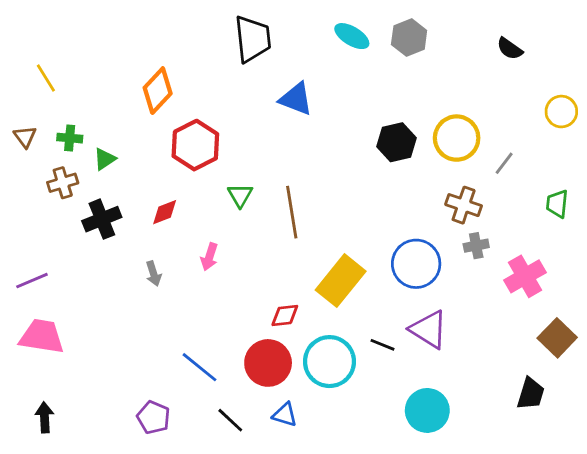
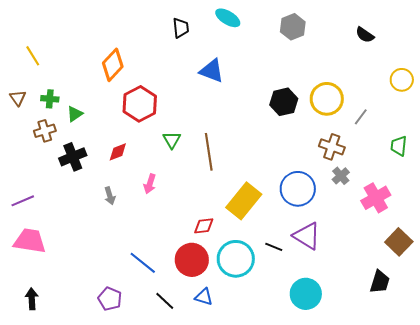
cyan ellipse: (352, 36) -> (228, 18), moved
black trapezoid: (253, 39) -> (181, 28), size x0.6
gray cross: (476, 246) -> (341, 176), turned -30

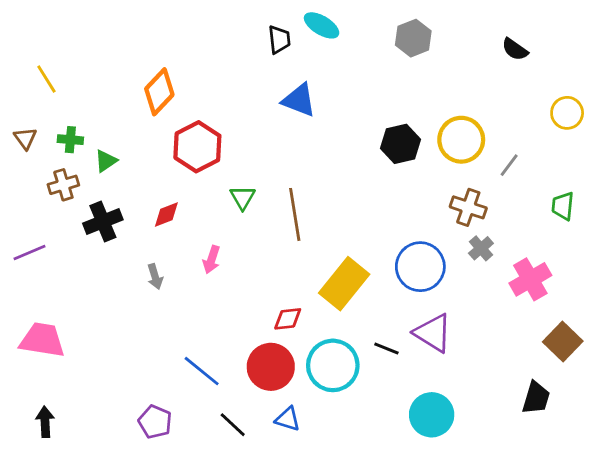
black trapezoid: (181, 28) -> (279, 40), moved
purple line: (23, 201) -> (30, 253), moved

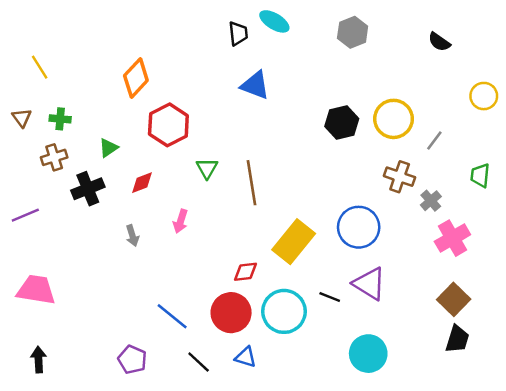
green triangle: (106, 161) -> (108, 148), moved
gray cross: (481, 248) -> (431, 201), moved
brown square: (563, 341) -> (454, 299), moved

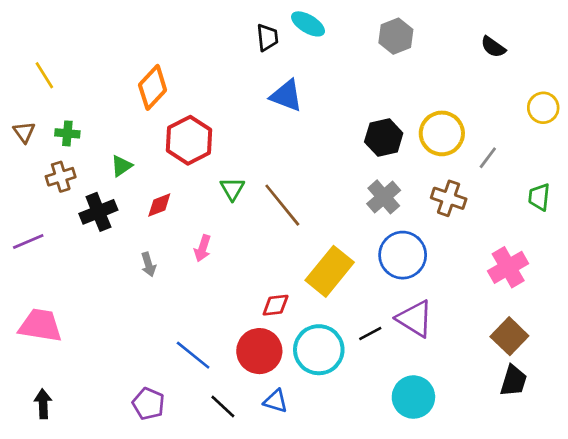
brown line: (252, 183) -> (282, 205), turned -30
gray cross: (431, 201) -> (384, 197), moved, size x1.4
black line: (330, 297) -> (370, 333), turned -50

